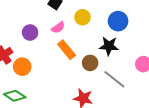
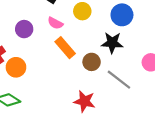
pink semicircle: (58, 28) -> (55, 23), turned 64

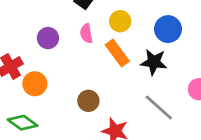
pink semicircle: (55, 23) -> (86, 33), turned 49
orange rectangle: (65, 48) -> (117, 53), moved
brown circle: (92, 62) -> (88, 101), moved

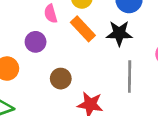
purple circle: (48, 38) -> (36, 42), moved
gray line: (159, 108) -> (130, 77), turned 56

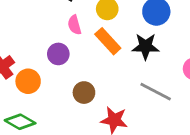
gray line: (130, 77) -> (156, 92), turned -64

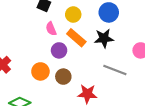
purple circle: (58, 54) -> (59, 50), moved
orange circle: (28, 81) -> (40, 71), moved

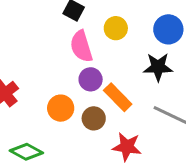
pink semicircle: (51, 29) -> (81, 46), size x1.5
orange rectangle: (76, 38) -> (118, 97), moved

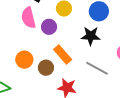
pink semicircle: (81, 46) -> (28, 18), moved
purple circle: (91, 79) -> (49, 27), moved

